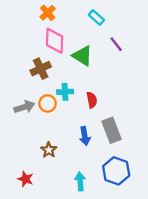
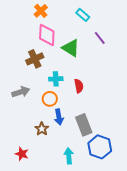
orange circle: (48, 103) -> (50, 99), moved
gray rectangle: (111, 130) -> (84, 125), moved
blue arrow: (85, 136) -> (59, 117), moved

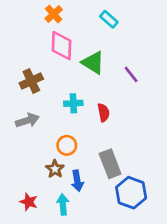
purple line: (100, 38) -> (131, 74), moved
brown cross: (35, 59) -> (31, 81), moved
orange circle: (50, 99) -> (67, 145), moved
blue arrow: (59, 117) -> (77, 181), moved
cyan arrow: (69, 156) -> (63, 204), moved

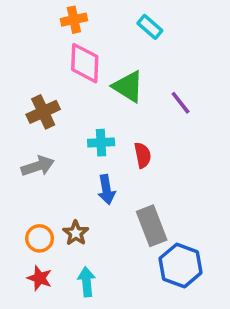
orange cross: (54, 14) -> (74, 20), turned 30
orange circle: (67, 145) -> (40, 238), moved
blue arrow: (77, 181) -> (106, 190), moved

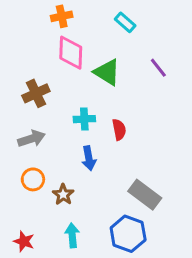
purple line: (181, 103) -> (158, 68), moved
gray rectangle: (152, 226) -> (145, 195), moved, turned -32
orange circle: (40, 238) -> (33, 179), moved
blue hexagon: (181, 265) -> (128, 234), moved
red star: (40, 278) -> (24, 241), moved

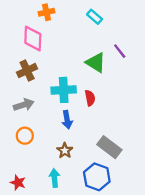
pink diamond: (71, 53) -> (33, 39), moved
green triangle: (107, 72) -> (96, 63), moved
cyan cross: (84, 119) -> (64, 90), size x1.5
brown star: (63, 195) -> (65, 151), moved

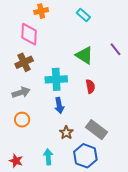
purple line: (120, 51) -> (116, 49), moved
red semicircle: (90, 98) -> (90, 86), moved
brown star: (65, 151) -> (66, 133), moved

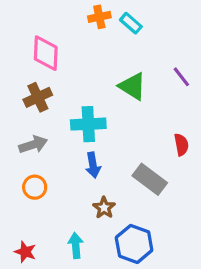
orange cross: (41, 11) -> (99, 17), moved
red semicircle: (90, 86) -> (181, 145), moved
gray rectangle: (96, 130) -> (150, 179), moved

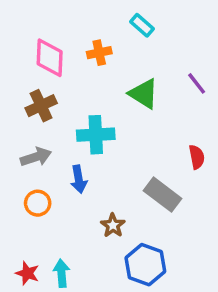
orange cross: (99, 17) -> (99, 53), moved
blue arrow: (93, 165) -> (79, 179), moved
cyan arrow: (76, 246) -> (62, 273), moved

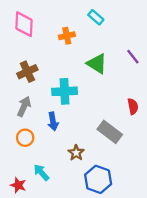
pink diamond: (50, 58) -> (24, 24), moved
gray arrow: (36, 157) -> (24, 106), turned -48
cyan arrow: (62, 273) -> (41, 172), moved, turned -36

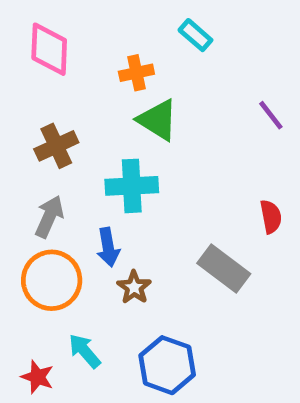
green triangle: (97, 64) -> (158, 120), moved
orange circle: (25, 138) -> (52, 280), size x1.6
brown star: (76, 153) -> (134, 287), moved
blue hexagon: (98, 179) -> (167, 365), moved

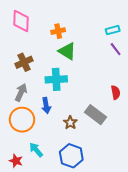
cyan rectangle: (195, 35) -> (113, 30), moved, turned -56
brown star: (134, 287) -> (70, 123), moved

